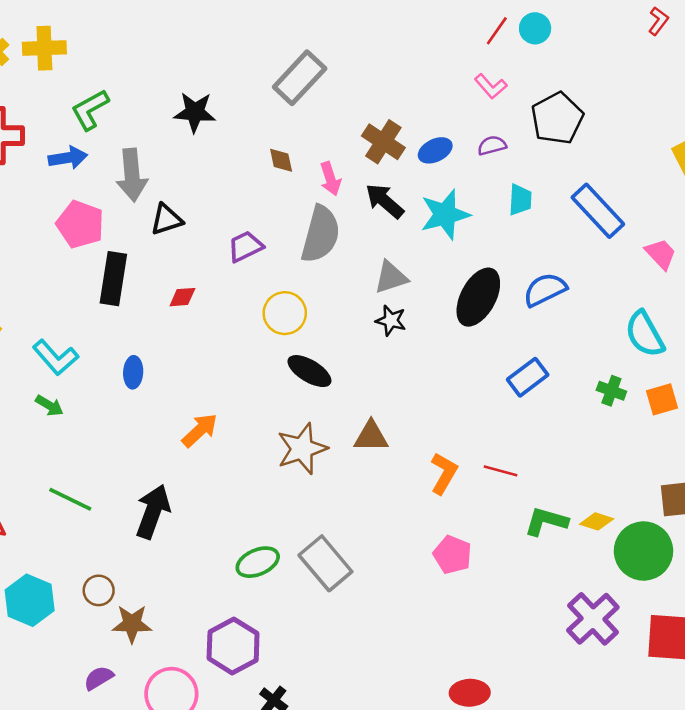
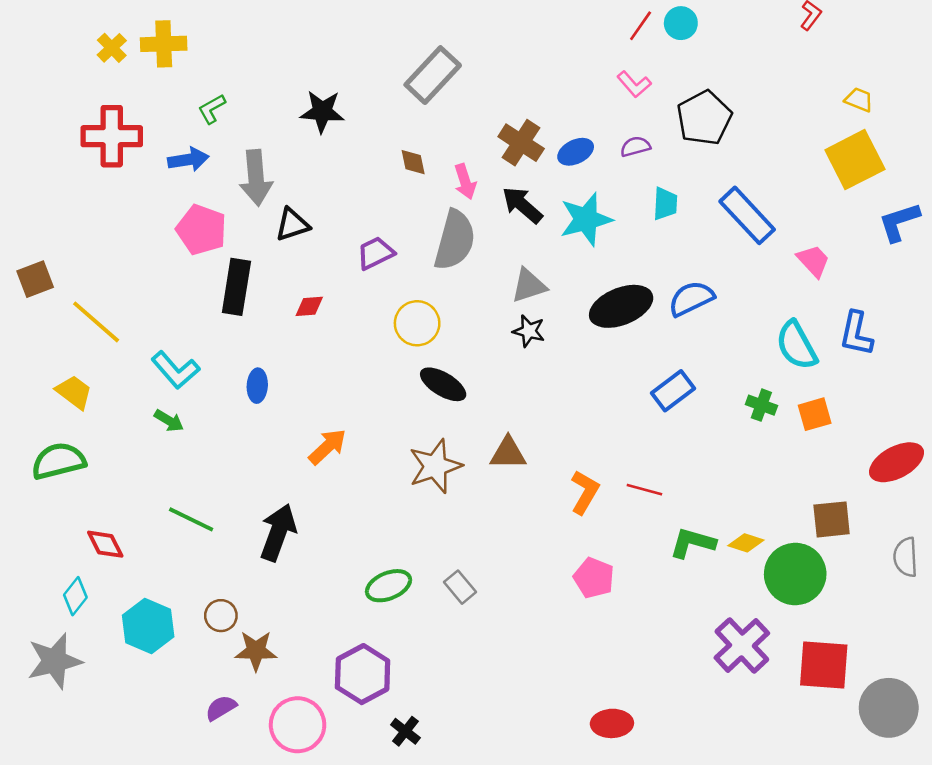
green L-shape: (90, 110) -> (212, 109), size x0.7
black ellipse: (478, 297) -> (621, 306), turned 40
gray rectangle: (325, 563) -> (460, 587), size x0.6

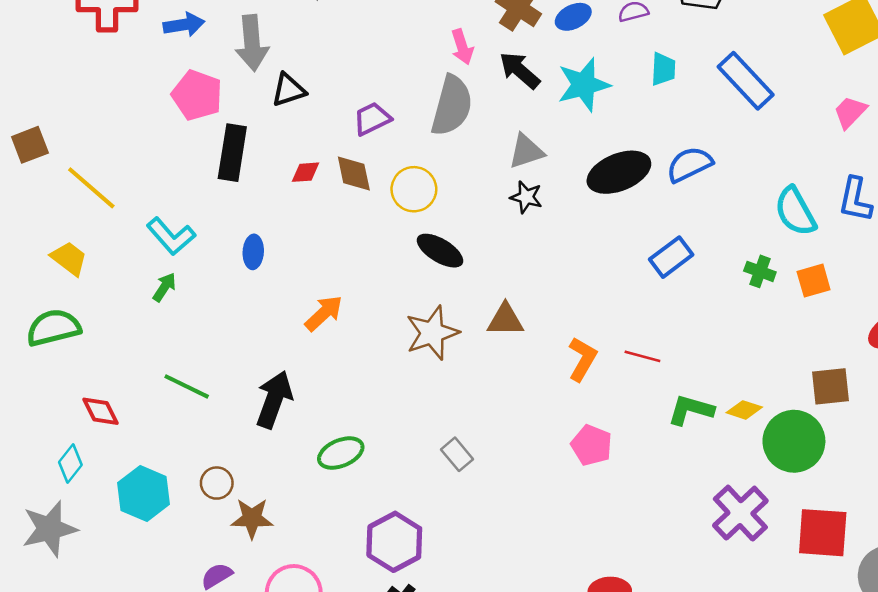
brown diamond: (413, 162) -> (354, 174), moved, size x1.4
pink trapezoid: (813, 261) -> (850, 112), moved, turned -93
green arrow: (169, 421) -> (164, 287), turned -88
green ellipse: (388, 586) -> (341, 453), moved
purple hexagon: (363, 674) -> (394, 542), moved

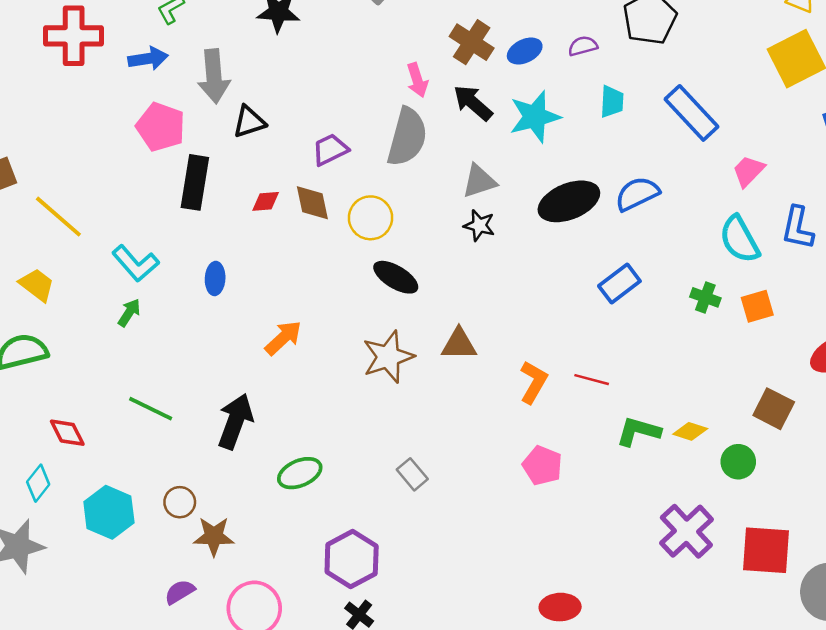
pink trapezoid: (850, 112) -> (748, 171), moved
brown square: (830, 386) -> (774, 409), turned 33
green circle: (794, 441) -> (738, 462), size x0.6

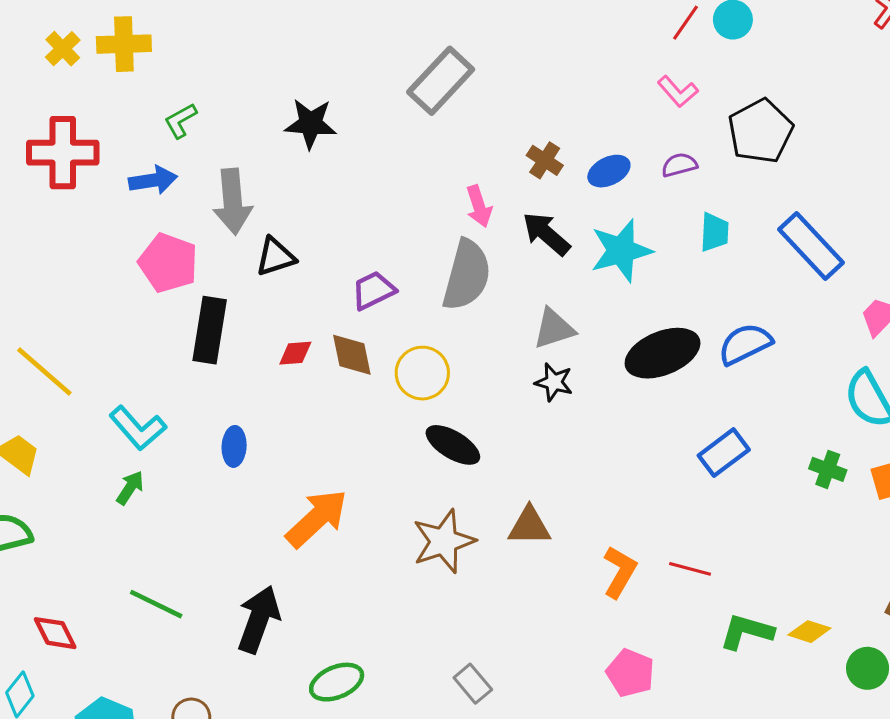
brown cross: (472, 42) -> (545, 160), size x0.7
orange arrow: (283, 338) -> (317, 518), size x1.4

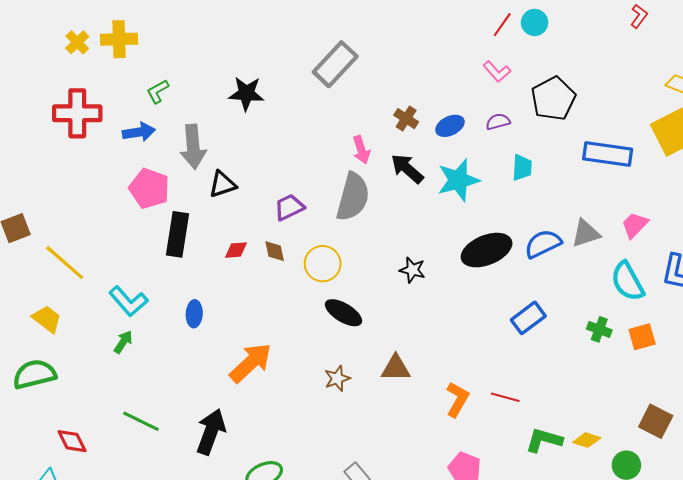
blue rectangle: (811, 246) -> (608, 154), moved, turned -39
gray triangle: (554, 329) -> (586, 233), moved
brown diamond: (352, 355) -> (275, 251), size x0.7
brown star: (444, 541) -> (337, 378), size x0.6

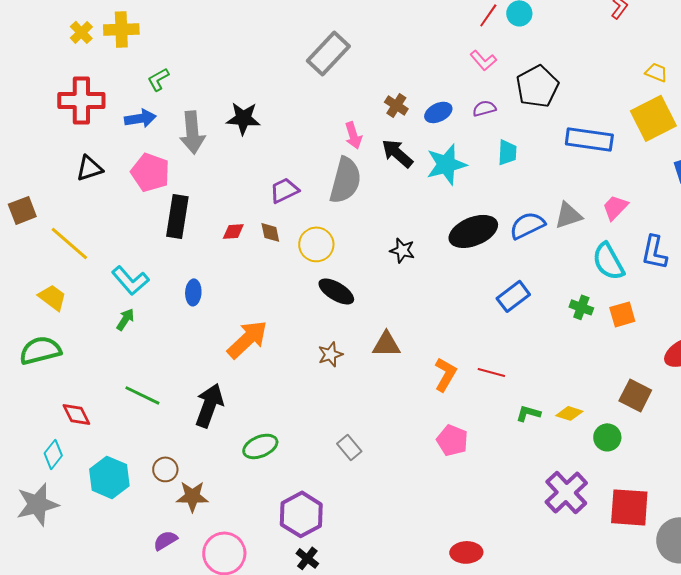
black star: (246, 93) -> (243, 118), moved
black triangle: (222, 184) -> (89, 168), moved
green L-shape: (544, 440) -> (528, 413), size x0.7

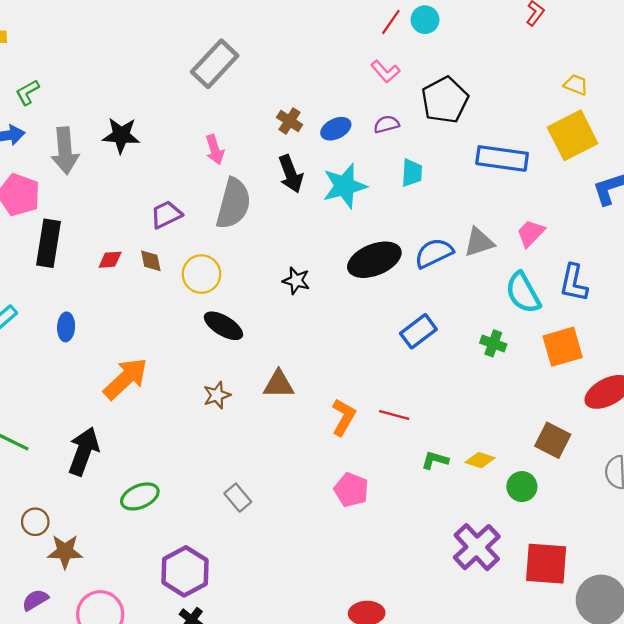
pink arrow: (353, 135) -> (215, 150), moved
black arrow: (397, 153) -> (291, 174), turned -152
orange square: (622, 314) -> (563, 347), moved, size x1.4

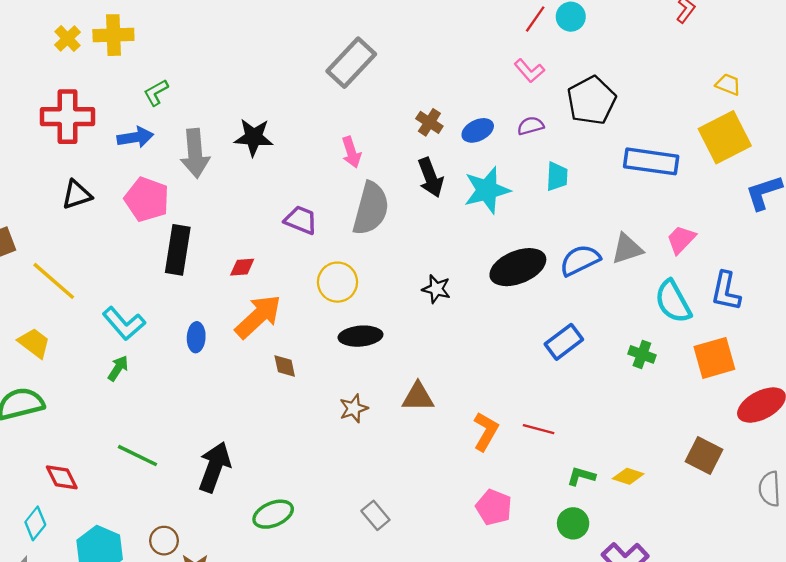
purple trapezoid: (166, 215) -> (301, 220), turned 48
brown diamond: (151, 261) -> (285, 366), moved
black ellipse: (224, 326) -> (360, 336), turned -36
orange arrow: (126, 379) -> (258, 317), moved
green circle: (522, 487) -> (573, 523), moved

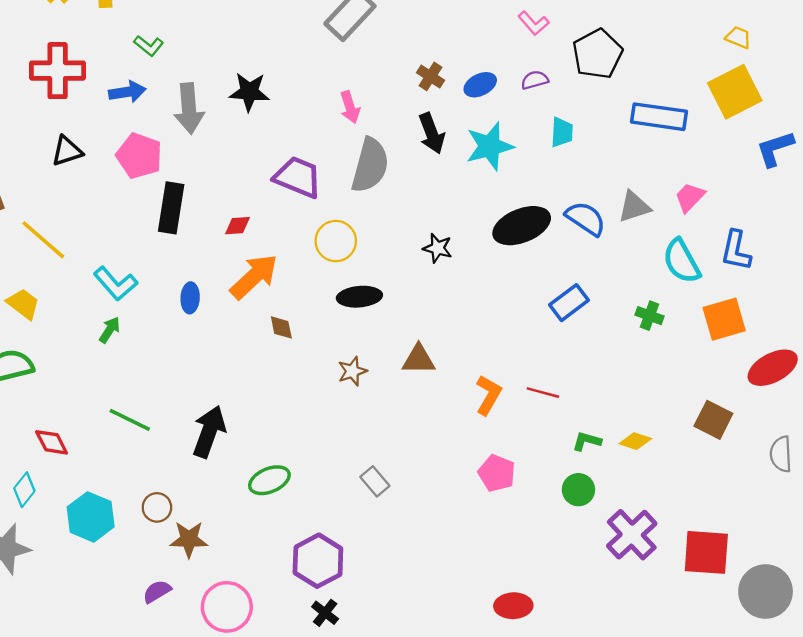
green L-shape: (156, 92) -> (149, 46), turned -112
purple trapezoid: (301, 220) -> (298, 177), size x1.4
blue semicircle: (580, 260) -> (586, 219), turned 60

